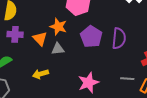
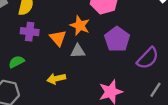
purple semicircle: (119, 38) -> (148, 58), moved, turned 35
gray line: (127, 79) -> (155, 90), turned -64

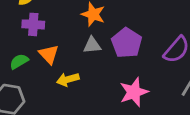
orange triangle: (58, 38) -> (49, 54), moved
purple pentagon: (117, 39) -> (127, 43), moved

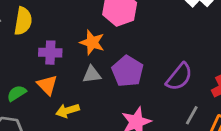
purple cross: (33, 24) -> (50, 53), moved

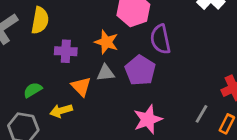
purple semicircle: (179, 77) -> (160, 39), moved, turned 128
orange triangle: (47, 85) -> (81, 87), moved
yellow arrow: (68, 111) -> (61, 111), moved

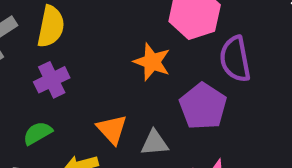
purple cross: (66, 51) -> (52, 80), moved, turned -30
gray triangle: (106, 73) -> (155, 143), moved

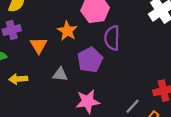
orange triangle: (112, 129) -> (39, 45), moved

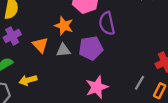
purple pentagon: (90, 60) -> (91, 48), turned 30
gray triangle: (60, 74) -> (63, 50), moved

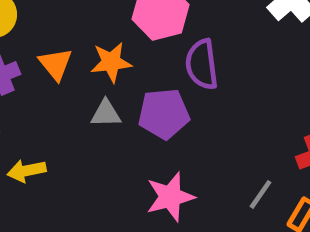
orange star: (64, 26) -> (111, 62), turned -30
orange triangle: (40, 45) -> (56, 64), moved

